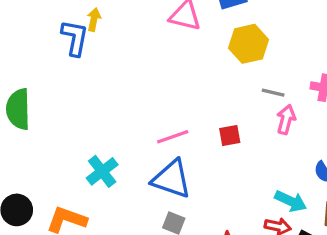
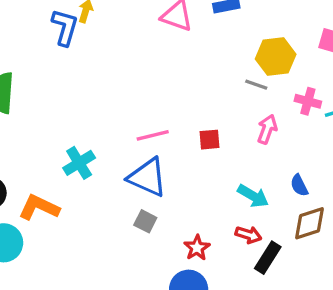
yellow hexagon: (248, 44) -> (276, 57), moved
gray line: (273, 93) -> (256, 85), moved
cyan arrow: (291, 201) -> (253, 196), moved

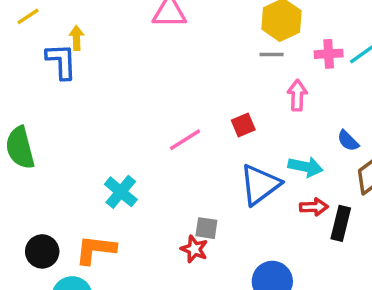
blue triangle: (147, 177) -> (260, 185), moved, turned -42
red star: (197, 248) -> (194, 249), moved

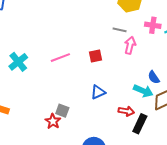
gray line: (272, 55) -> (120, 30), moved
cyan arrow: (306, 167) -> (143, 91), moved
blue triangle: (260, 185) -> (98, 92), size x0.6
cyan cross: (121, 192) -> (18, 62), moved

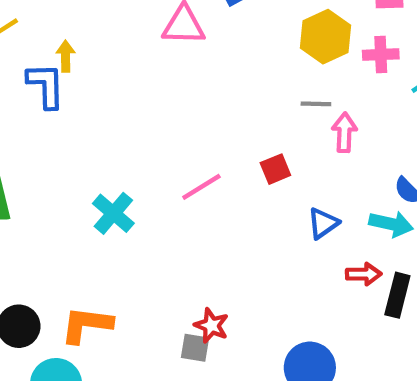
pink cross: (153, 25) -> (381, 55), moved
blue triangle: (98, 92) -> (323, 223), moved
gray square: (62, 111) -> (195, 348), moved

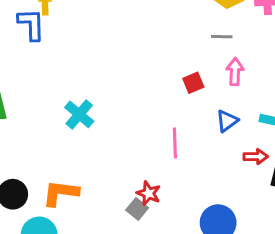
pink arrow: (344, 132) -> (235, 72), moved
pink line: (201, 187) -> (175, 143), moved, turned -60
gray square: (195, 348) -> (137, 209), turned 30

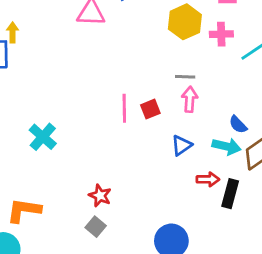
gray line: (222, 37) -> (185, 77), moved
pink line: (175, 143) -> (124, 108), moved
red star: (149, 193) -> (100, 196), moved

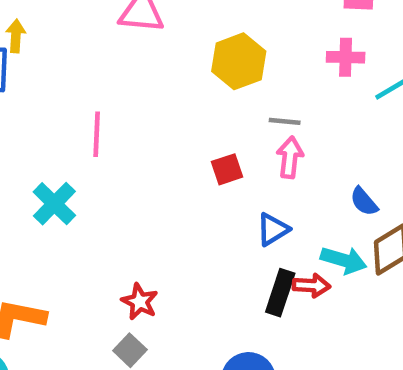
yellow hexagon: (185, 22) -> (239, 61), moved
pink line: (124, 108) -> (97, 134), moved
cyan arrow: (227, 146) -> (344, 260), moved
black rectangle: (230, 194) -> (280, 293), moved

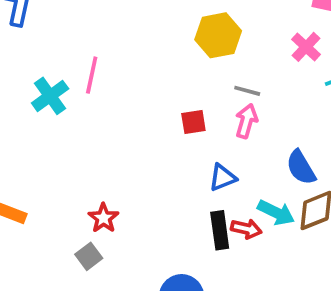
pink cross: (346, 57) -> (306, 47), turned 32
blue semicircle: (364, 202) -> (301, 167), size x1.4
cyan cross: (54, 204) -> (50, 96), moved
black rectangle: (280, 293) -> (220, 230), turned -36

